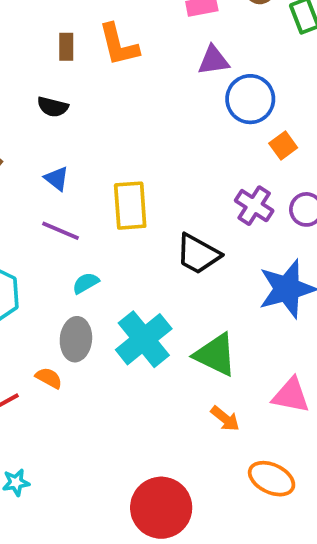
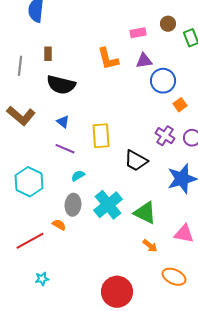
orange L-shape: (119, 45) -> (108, 59), moved
brown rectangle: (66, 47) -> (48, 54), moved
black semicircle: (53, 107) -> (61, 85), size x1.8

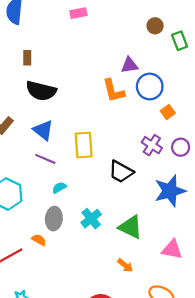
pink rectangle: (138, 33) -> (78, 13), moved
orange L-shape: (108, 59) -> (113, 91), moved
blue triangle: (63, 122) -> (43, 130), size x1.5
cyan cross: (108, 205) -> (91, 219), size x0.7
orange arrow: (150, 246) -> (125, 265), moved

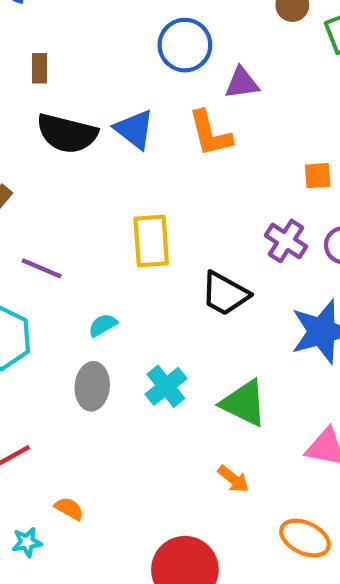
blue circle: (150, 87) -> (185, 45), moved
orange square: (168, 112) -> (318, 176), turned 32
blue triangle: (43, 130) -> (134, 129), moved
purple line: (45, 159) -> (42, 268), moved
orange semicircle: (39, 240) -> (69, 509), moved

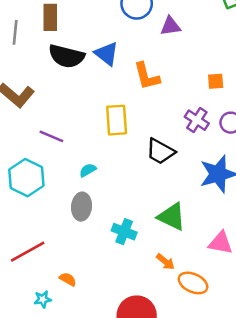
brown rectangle: (40, 68) -> (50, 17), size x1.5
orange L-shape: (210, 134) -> (147, 76), moved
cyan cross: (166, 386) -> (124, 232), moved, turned -30
orange ellipse: (305, 538) -> (193, 283), moved

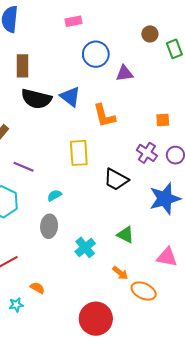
green triangle: (172, 217) -> (126, 235), size x0.7
cyan cross: (124, 232) -> (85, 247), turned 30

